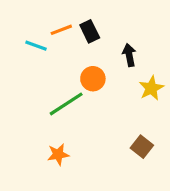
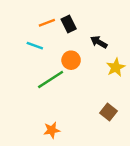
cyan line: (36, 46) -> (35, 46), moved
black arrow: (129, 55) -> (99, 42), turned -49
orange star: (58, 154) -> (52, 130), moved

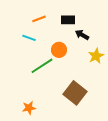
black rectangle: (69, 24) -> (68, 20), moved, turned -64
brown square: (108, 112) -> (75, 93), moved, size x1.6
orange star: (52, 130) -> (29, 108), moved

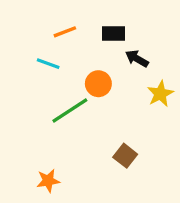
brown square: (75, 93) -> (125, 156), size x0.6

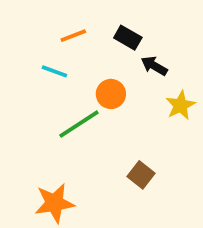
black rectangle: (113, 33) -> (128, 38), turned 30
orange star: (48, 181) -> (54, 203), size x1.5

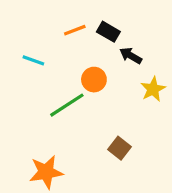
orange line: (73, 36) -> (75, 30), moved
cyan line: (54, 71) -> (33, 60), moved

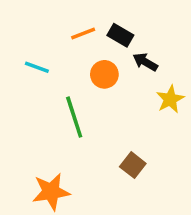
orange circle: (94, 80) -> (104, 74), moved
green line: (67, 105) -> (74, 117), turned -75

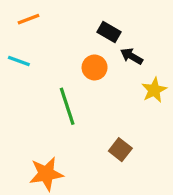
orange line: (83, 33) -> (29, 19), moved
cyan line: (37, 67) -> (19, 61), moved

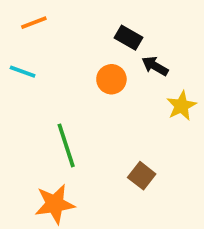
green line: (67, 106) -> (66, 145), moved

